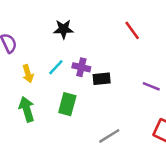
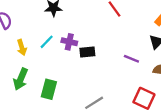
green rectangle: (67, 104) -> (49, 89), moved
green arrow: (27, 109) -> (21, 79), turned -140

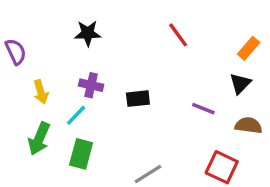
cyan line: (47, 42) -> (76, 115), moved
purple cross: (69, 42) -> (91, 85), moved

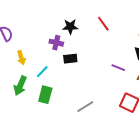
black star: (88, 33) -> (70, 27), moved
purple cross: (91, 85) -> (56, 43), moved
black rectangle: (138, 99) -> (70, 59), moved

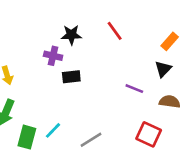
cyan line: (42, 72) -> (53, 130), moved
green rectangle: (45, 95) -> (27, 137), moved

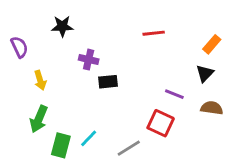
red line: (115, 31) -> (154, 33), turned -60
black star: (71, 35) -> (62, 26), moved
red square: (149, 134) -> (161, 123), moved

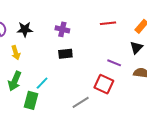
black star: (62, 26) -> (25, 29), moved
red line: (154, 33) -> (108, 23), moved
purple cross: (89, 60) -> (62, 29), moved
cyan line: (89, 138) -> (42, 83), moved

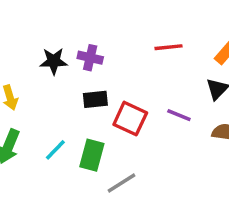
black star: (25, 29) -> (54, 61), moved
red square: (104, 84) -> (130, 119), moved
green rectangle: (31, 100) -> (92, 155), moved

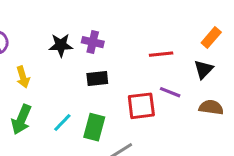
red line: (168, 47) -> (161, 54), moved
red square: (130, 119) -> (141, 106), moved, turned -32

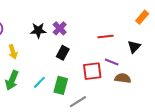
orange rectangle: (211, 38) -> (142, 17), moved
purple cross: (93, 42) -> (60, 28), turned 32
black rectangle: (97, 79) -> (63, 53), turned -56
brown semicircle: (211, 107) -> (123, 78), moved

